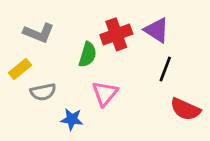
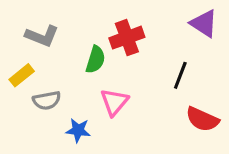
purple triangle: (157, 30) -> (204, 23), moved

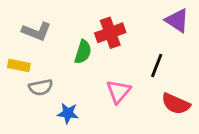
yellow rectangle: (22, 75) -> (19, 66), turned 50
pink triangle: (114, 102) -> (118, 91), moved

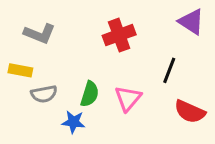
green semicircle: (83, 52) -> (90, 94), moved

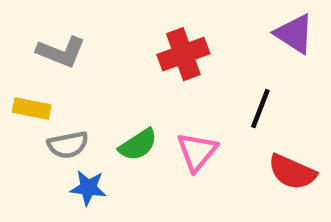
green semicircle: (90, 94) -> (138, 145), turned 40
blue star: (73, 122) -> (88, 188), moved

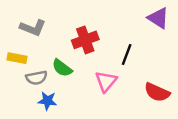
red cross: (183, 54) -> (85, 40), moved
black line: (260, 109) -> (127, 55), moved
green semicircle: (138, 145) -> (62, 68), moved, turned 70

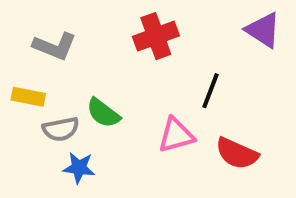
red cross: (85, 40) -> (156, 36), moved
pink triangle: (106, 81) -> (176, 135), turned 35
red semicircle: (157, 92) -> (237, 153), moved

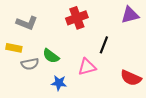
purple triangle: (263, 30) -> (130, 15), turned -48
red semicircle: (237, 153) -> (131, 78), moved
blue star: (79, 168) -> (59, 83), moved

